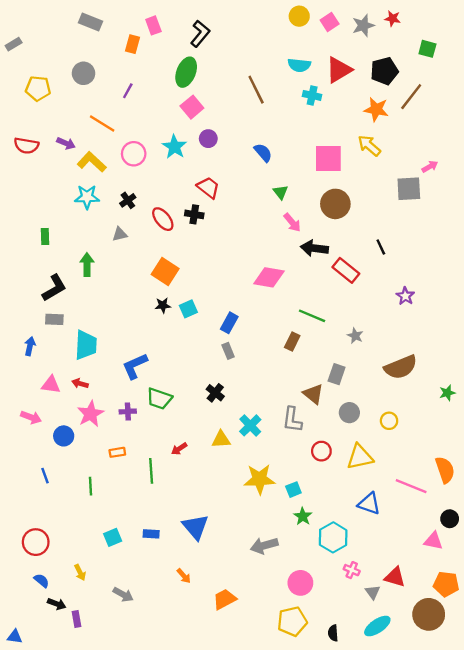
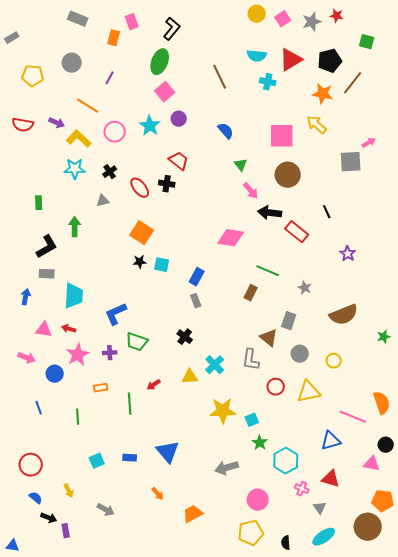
cyan square: (188, 309) -> (162, 265), turned 35
blue triangle: (369, 504) -> (331, 441), moved, turned -35
red triangle: (395, 577) -> (331, 479), moved

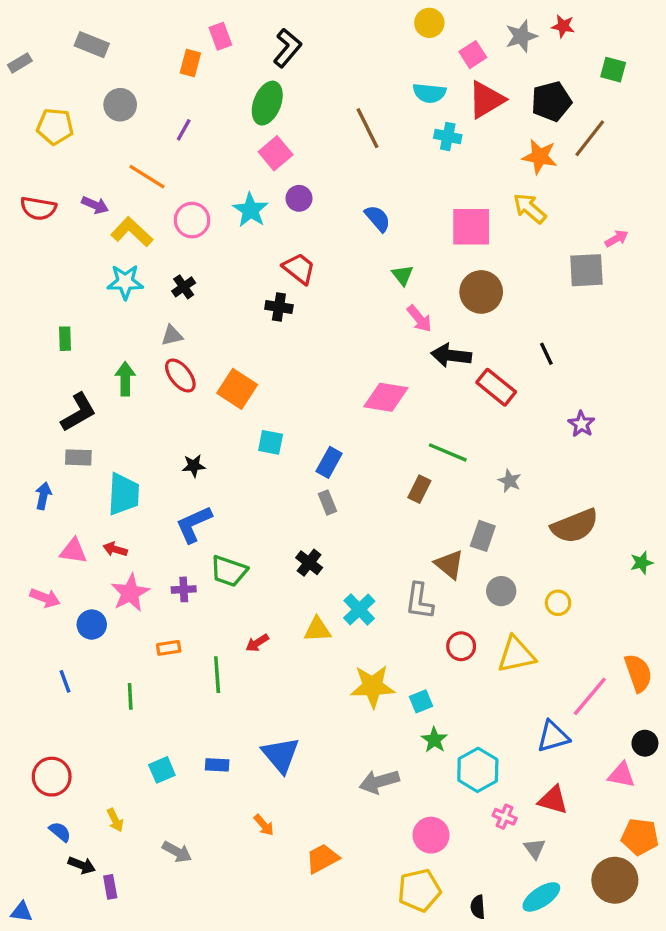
gray rectangle: (78, 19) -> (92, 45), moved
pink square: (283, 19) -> (473, 55), moved
red ellipse: (140, 188) -> (180, 376), moved
black star: (140, 262) -> (194, 466), moved
pink line: (353, 417) -> (590, 696), turned -72

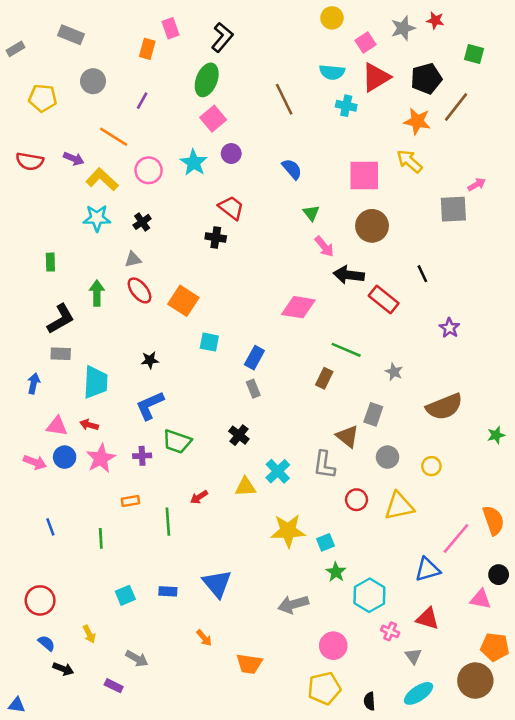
blue circle: (92, 625) -> (65, 457), moved
orange trapezoid: (322, 859) -> (249, 664), turned -144
purple rectangle: (110, 887) -> (114, 686), moved, turned -54

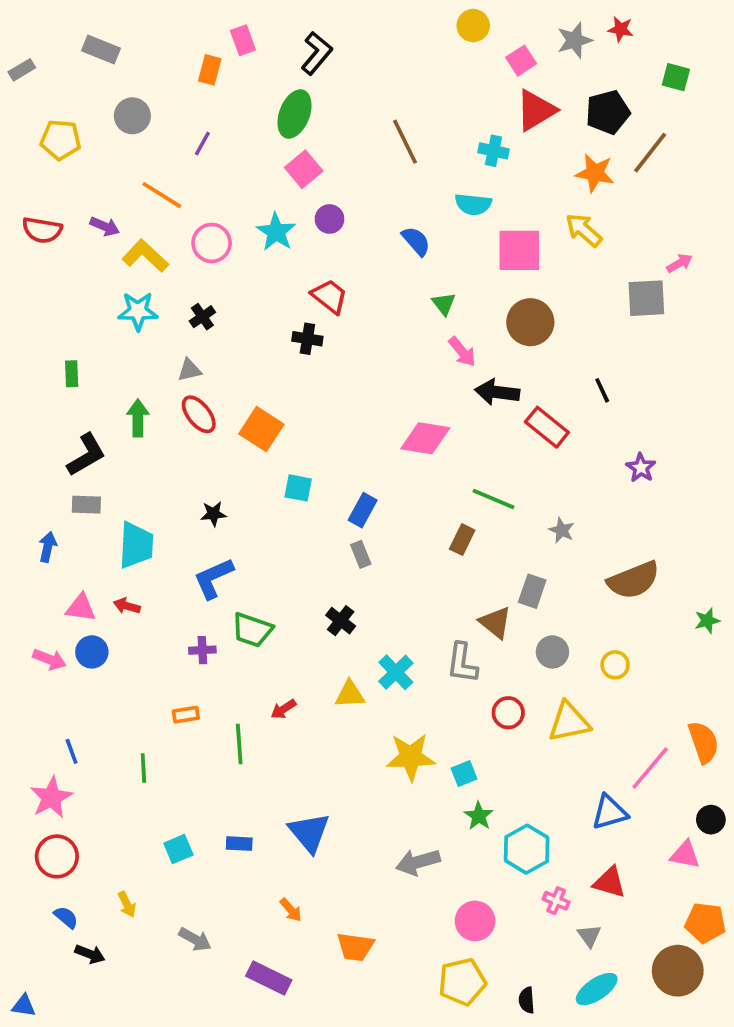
cyan semicircle: (332, 72) -> (473, 204), moved
pink star: (101, 458) -> (51, 798), moved
purple rectangle: (114, 686) -> (269, 978), moved, size x1.6

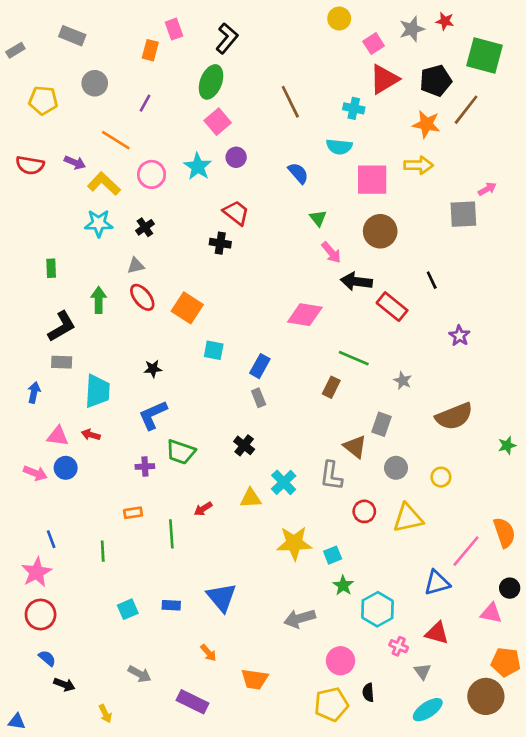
green square: (676, 77) -> (485, 56), size x1.8
yellow arrow: (584, 230) -> (418, 165), turned 140
yellow arrow: (127, 904) -> (105, 714), moved
black semicircle: (527, 1000) -> (368, 692), moved

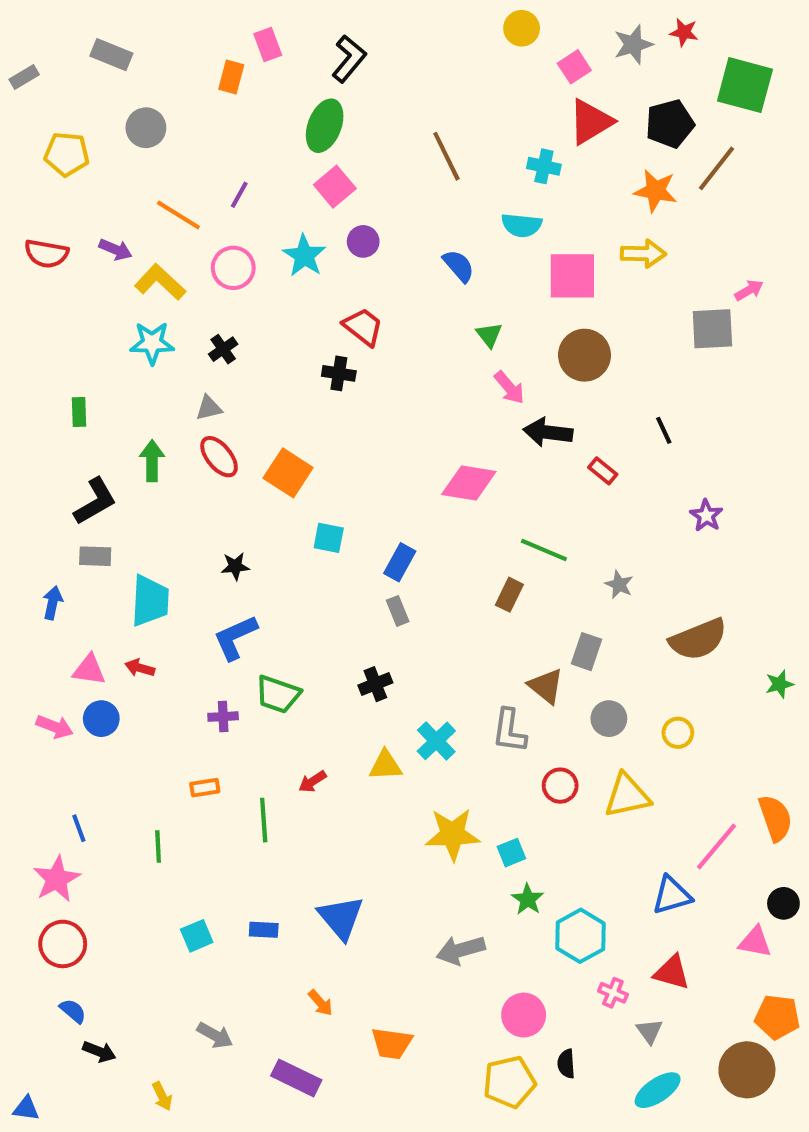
purple line: (145, 103) -> (239, 195), moved
red rectangle: (392, 307) -> (603, 471), size x0.6
black cross: (244, 445) -> (375, 684), turned 30

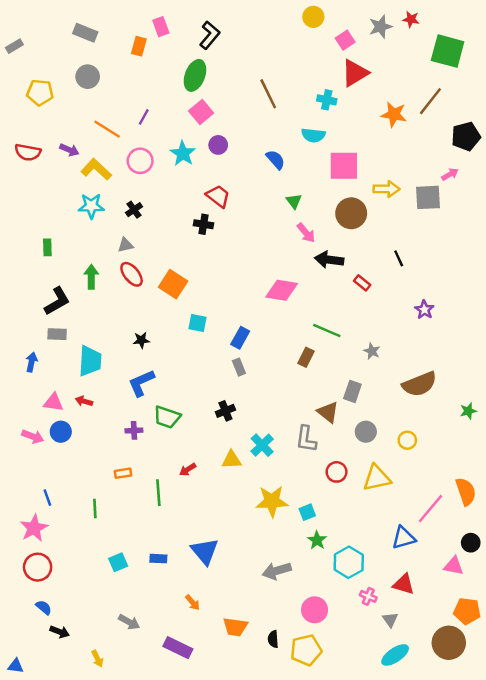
gray rectangle: (111, 55) -> (85, 33), moved
black pentagon: (670, 124) -> (466, 136), moved
yellow arrow: (643, 254) -> (387, 189), moved
black semicircle: (566, 1064) -> (273, 639), moved

